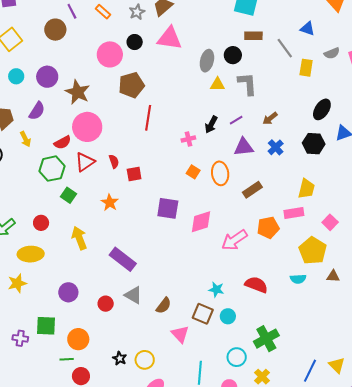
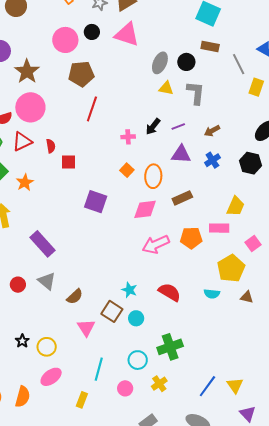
orange star: (110, 203) -> (25, 182), moved
pink diamond: (201, 222) -> (145, 209), moved

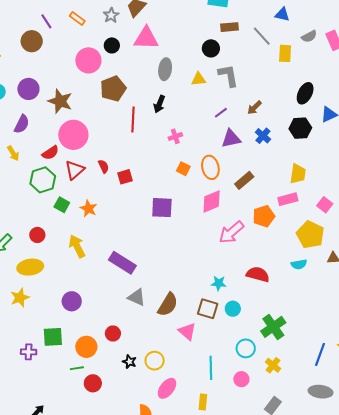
gray ellipse: (160, 63) -> (165, 69), moved
black arrow: (153, 127) -> (159, 104), moved
red circle: (18, 285) -> (113, 333), moved
brown semicircle: (75, 297) -> (168, 305), size x1.4

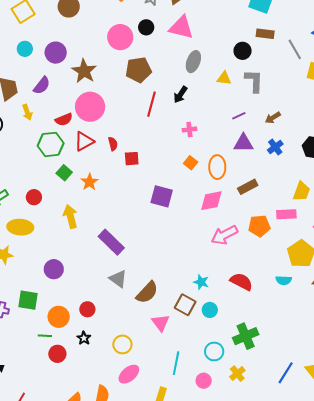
black star: (129, 362) -> (84, 338), moved

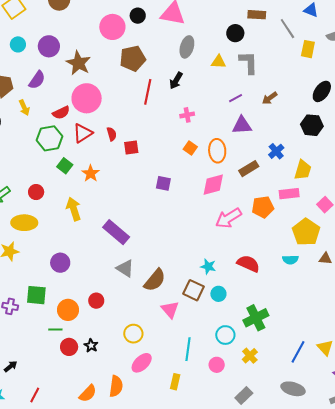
blue cross: (275, 147) -> (276, 151), moved
purple square: (162, 196) -> (163, 183), size x0.7
black star: (84, 338) -> (91, 345), moved

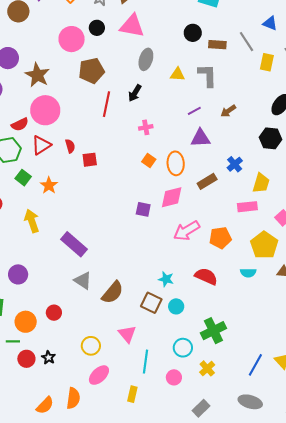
brown rectangle: (257, 15) -> (217, 45), moved
black circle: (235, 33) -> (193, 33), moved
purple square: (163, 183) -> (143, 209), moved
orange pentagon: (263, 207) -> (220, 238), moved
pink triangle: (170, 310) -> (127, 334), moved

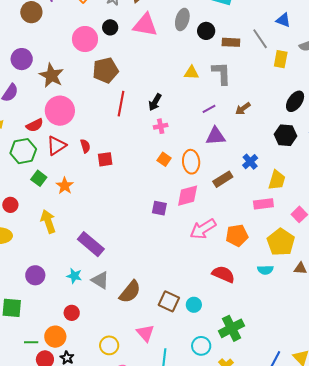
gray ellipse: (146, 59) -> (182, 20), moved
black arrow: (135, 93) -> (155, 102), moved
cyan star: (166, 279) -> (74, 276), moved
orange circle: (26, 322) -> (55, 337), moved

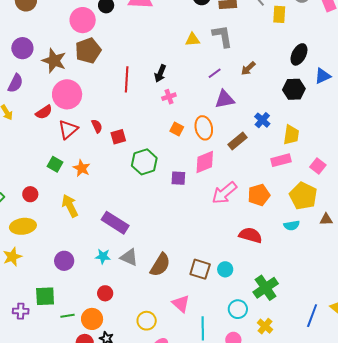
brown pentagon: (106, 70) -> (88, 51), moved
green hexagon: (23, 151) -> (144, 162), moved
green line: (31, 342) -> (67, 316), moved

